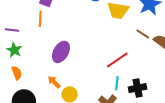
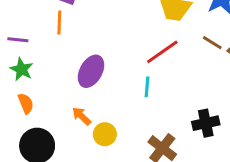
red line: (117, 60) -> (162, 52), moved
cyan line: (117, 83) -> (147, 87), moved

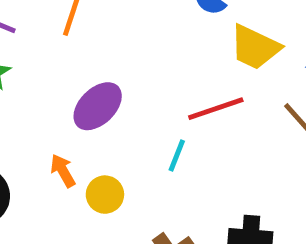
yellow circle: (105, 134) -> (105, 195), moved

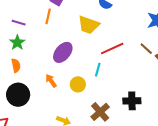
yellow trapezoid: (255, 47) -> (89, 25), moved
yellow circle: (105, 195) -> (78, 84), moved

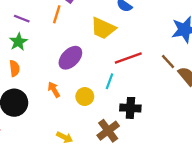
black cross: (132, 101) -> (130, 108), moved

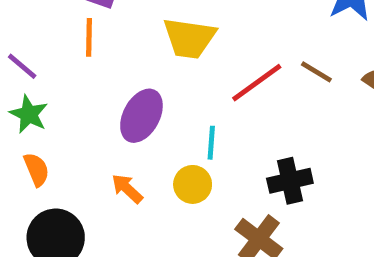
purple line: (22, 19) -> (22, 66), turned 35
brown line: (168, 62) -> (316, 72), moved
cyan line: (110, 81) -> (211, 143), moved

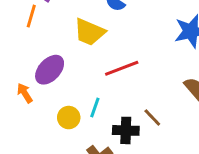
brown line: (316, 72) -> (152, 118), moved
cyan line: (211, 143) -> (95, 108), moved
orange arrow: (127, 189) -> (25, 93), moved

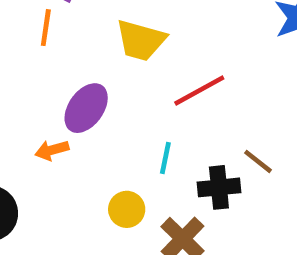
orange arrow: (25, 93) -> (52, 150), turned -66
yellow circle: (69, 118) -> (127, 209), moved

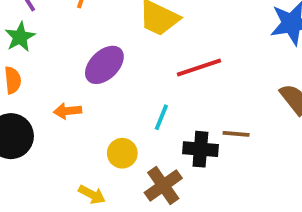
orange arrow: (52, 150) -> (67, 111), moved
brown line: (258, 161) -> (236, 134), turned -44

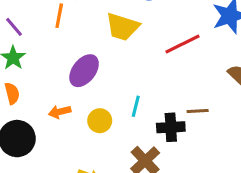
red line: (199, 67) -> (182, 44), moved
yellow circle: (122, 153) -> (100, 121), moved

